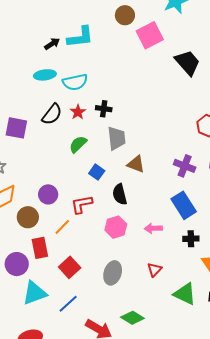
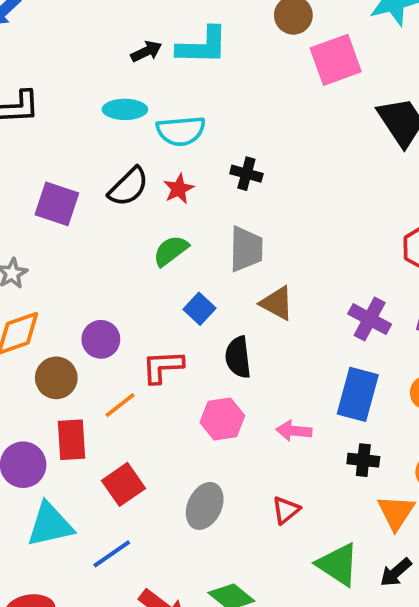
black cross: (104, 109) -> (246, 174), moved
blue rectangle: (184, 205) -> (358, 394), turned 40

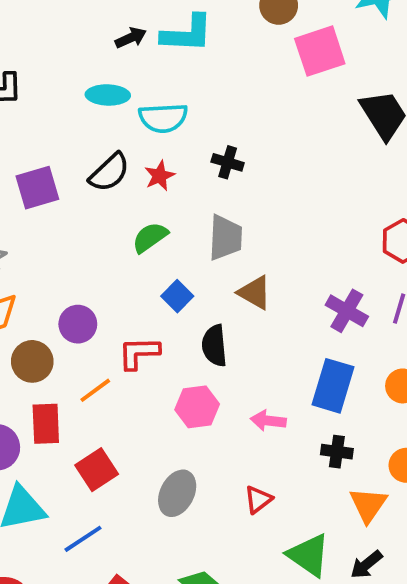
purple square: (57, 204) -> (37, 188), turned -36

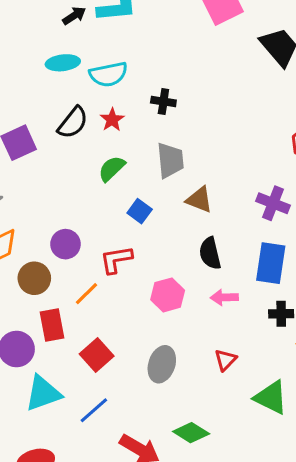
black semicircle: (214, 346) -> (210, 253), moved

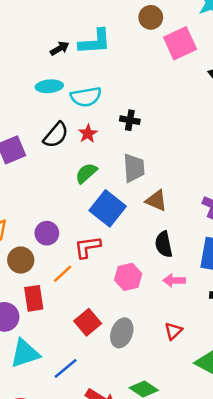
blue square: (140, 211) -> (108, 208), size x1.8
red square: (97, 355) -> (88, 322), moved

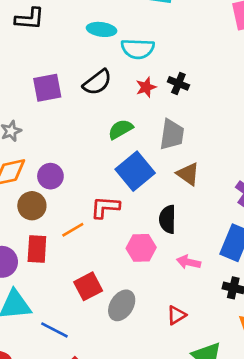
red star: (88, 134) -> (146, 87), moved
purple circle: (47, 233) -> (50, 176), moved
black semicircle: (164, 244) -> (168, 219), moved
blue line: (66, 368) -> (54, 330), turned 55

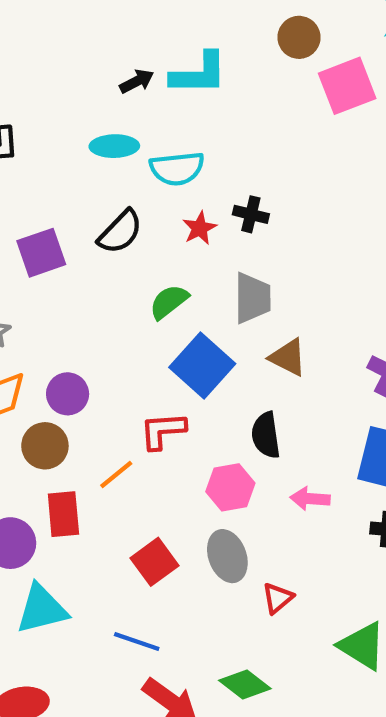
gray ellipse: (122, 305) -> (227, 556), moved, turned -44
red triangle: (176, 315) -> (278, 598), moved
blue line: (54, 330) -> (137, 642), moved

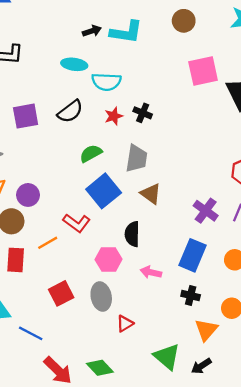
pink square: (347, 86) -> (203, 71), moved
red L-shape: (163, 431) -> (77, 223), turned -148
blue line: (137, 642) -> (31, 333), moved

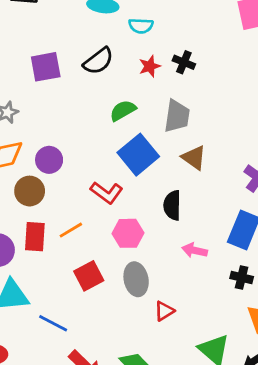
cyan semicircle: (106, 82) -> (141, 26), size x0.7
orange line: (48, 243) -> (71, 230), moved
pink hexagon: (109, 259) -> (128, 233), moved

